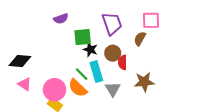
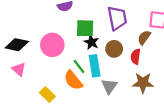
red semicircle: (123, 62) -> (136, 57), moved
pink circle: (54, 90) -> (52, 45), moved

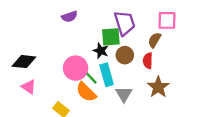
green square: (85, 28) -> (111, 37), moved
pink circle: (52, 45) -> (76, 68), moved
brown star: (143, 83) -> (158, 87), turned -30

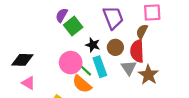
purple semicircle: (69, 17) -> (62, 15), turned 144
green square: (111, 37) -> (73, 26), moved, turned -30
red semicircle: (148, 61) -> (137, 51), size x1.5
gray triangle: (124, 94) -> (129, 68), moved

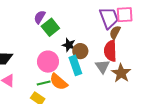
purple trapezoid: (113, 18) -> (109, 18), moved
brown circle: (115, 47) -> (80, 51), moved
green line: (85, 70) -> (44, 83), moved, turned -56

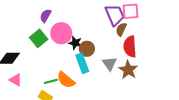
green square: (50, 27) -> (39, 38), moved
red semicircle: (110, 51) -> (130, 47), moved
pink circle: (48, 62) -> (61, 33), moved

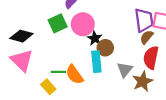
pink triangle: (16, 80) -> (22, 60), size x1.6

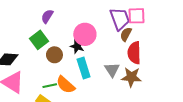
pink circle: (83, 24) -> (85, 34), moved
brown circle: (105, 48) -> (54, 55), moved
brown star: (143, 81) -> (131, 77), turned -30

